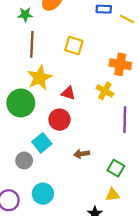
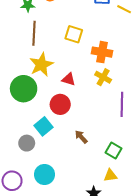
orange cross: (120, 64) -> (102, 52), moved
brown arrow: (82, 154) -> (81, 137), turned 56

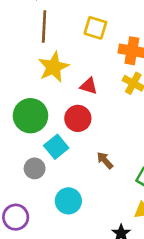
green circle: (24, 89) -> (31, 116), moved
cyan circle: (44, 174) -> (68, 201), moved

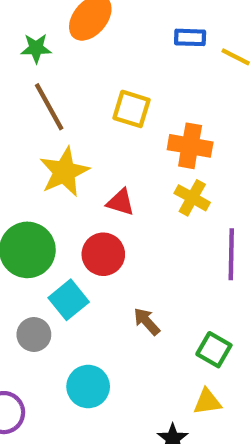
brown line: (44, 26) -> (49, 107), turned -32

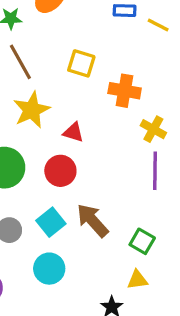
yellow cross: (192, 198) -> (153, 129), moved
cyan square: (69, 300) -> (51, 222), moved
brown arrow: (147, 321) -> (92, 220), size x1.6

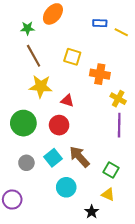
yellow star: (32, 110) -> (41, 86), turned 30
cyan circle: (49, 269) -> (66, 187), moved
yellow triangle: (137, 280) -> (108, 194), turned 32

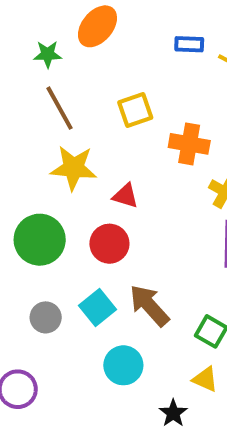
yellow square: (72, 57) -> (135, 110), turned -36

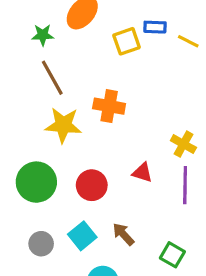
yellow square: (135, 110) -> (127, 41), moved
orange cross: (189, 144) -> (109, 106), moved
red triangle: (125, 196) -> (142, 173), moved
brown arrow: (149, 305) -> (123, 234), size x0.7

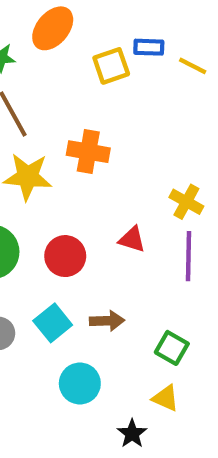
brown arrow: (123, 234) -> (107, 321), turned 130

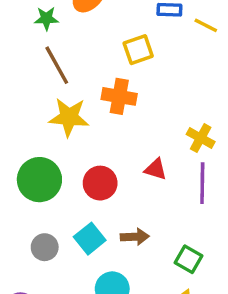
yellow square: (111, 66) -> (138, 50), moved

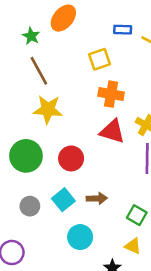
green star: (46, 18) -> (31, 36), turned 30
orange cross: (119, 96) -> (111, 94), moved
red triangle: (156, 169) -> (112, 131), moved, size x1.5

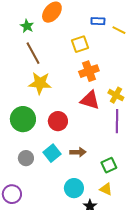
orange cross: (111, 94) -> (89, 71), turned -30
green square: (137, 215) -> (109, 165), turned 35
cyan circle: (80, 237) -> (74, 188), moved

